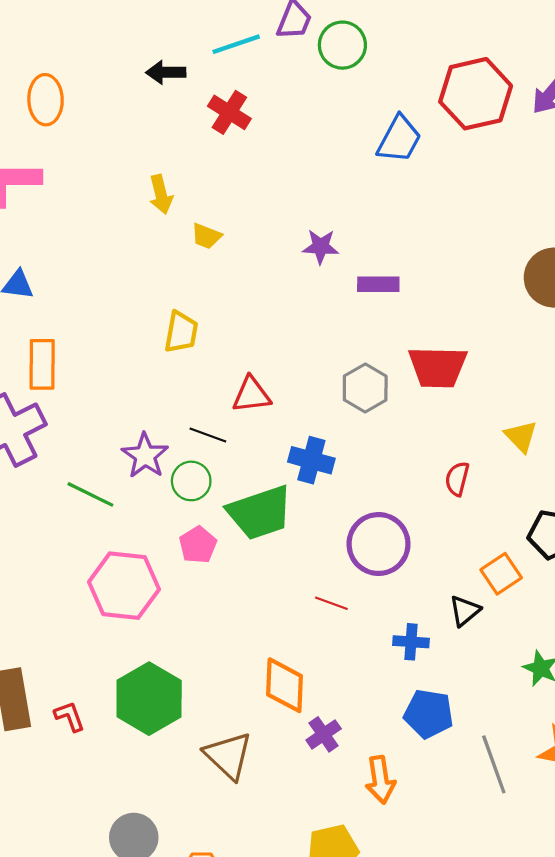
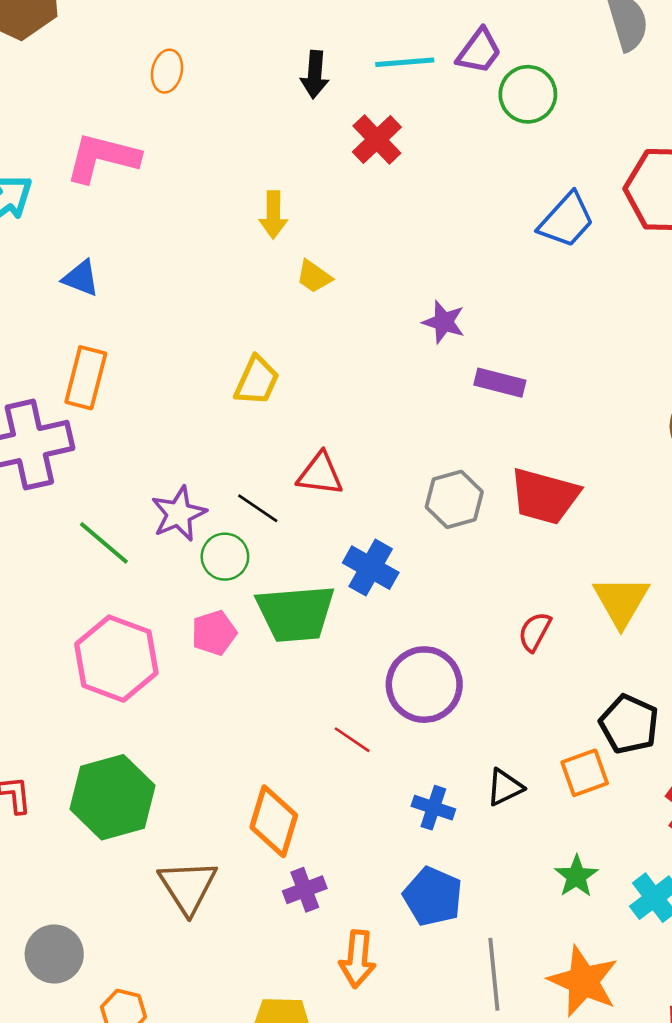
black arrow: (166, 72) -> (315, 75), turned -99
orange ellipse: (46, 100) -> (167, 71), size x0.7
yellow triangle: (521, 436) -> (621, 601), size x1.4
orange square: (501, 574) -> (585, 773), moved

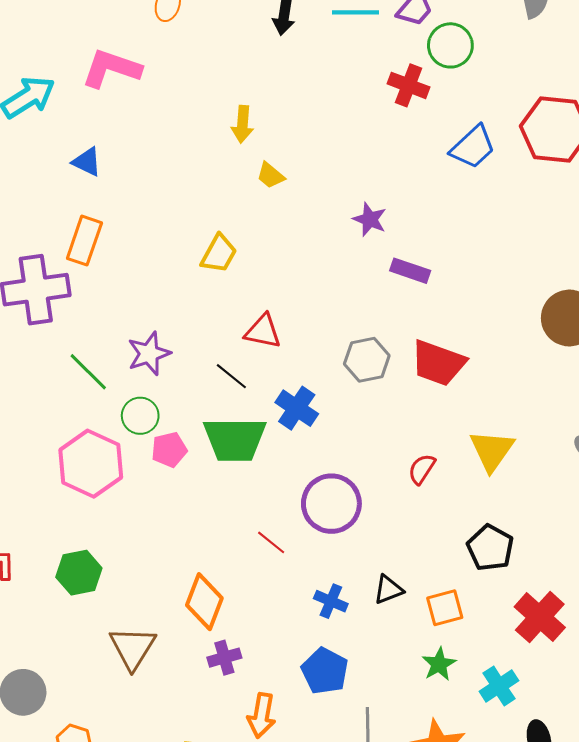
red cross: (377, 139) -> (409, 85), moved, turned -30
black line: (258, 508) -> (231, 376), moved
green circle: (225, 557) -> (140, 416), moved
orange square: (585, 773) -> (445, 608), moved
green hexagon: (113, 797) -> (79, 573), size x0.7

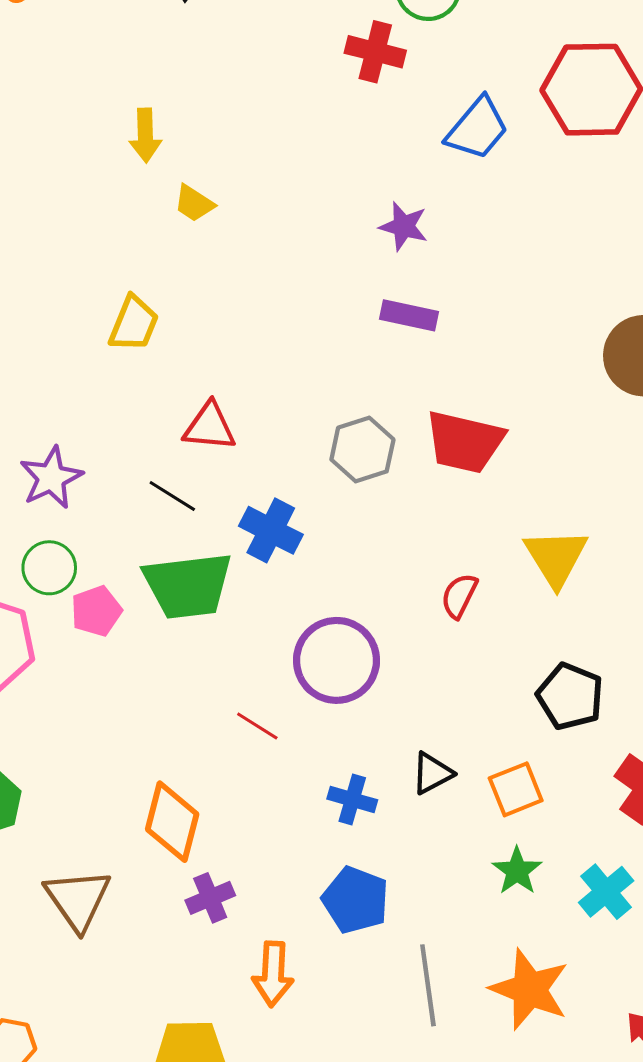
purple star: (370, 219) -> (404, 226), moved

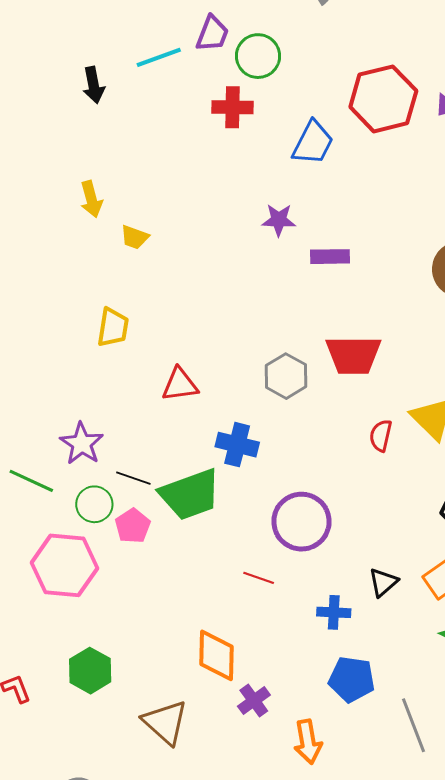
purple rectangle: (409, 315) -> (330, 257), moved
black line: (172, 496) -> (133, 478), moved
red semicircle: (459, 596) -> (381, 436), moved

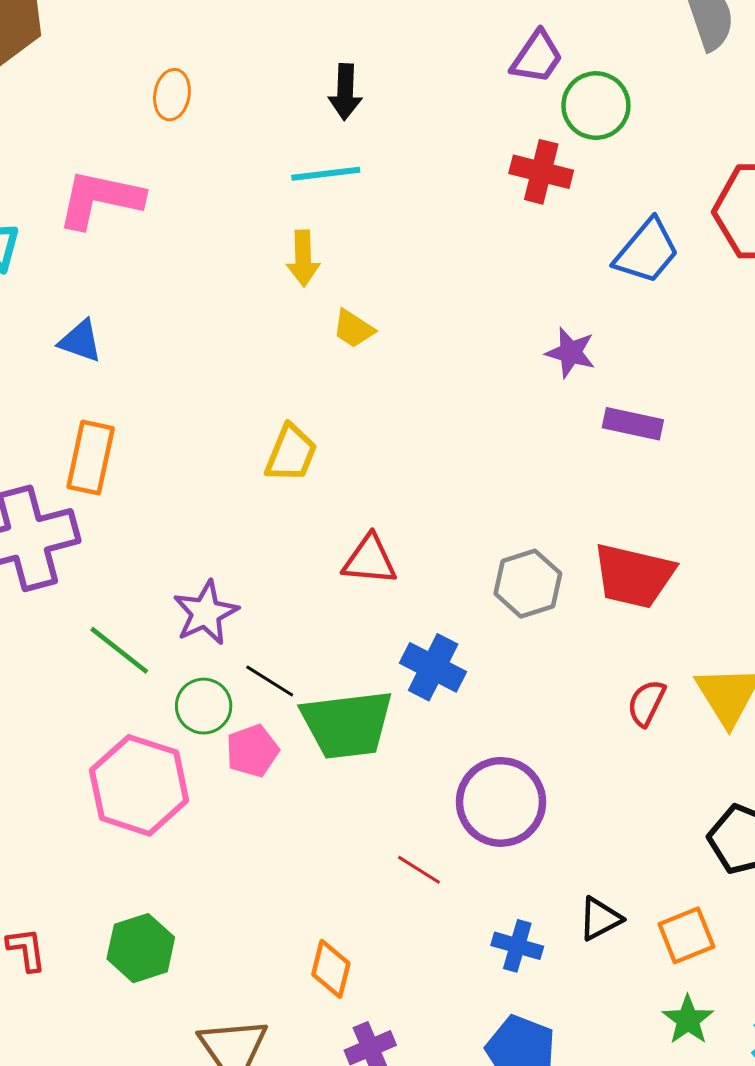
cyan line: (159, 57) -> (326, 174), moved
orange diamond: (216, 655) -> (331, 969), size x0.7

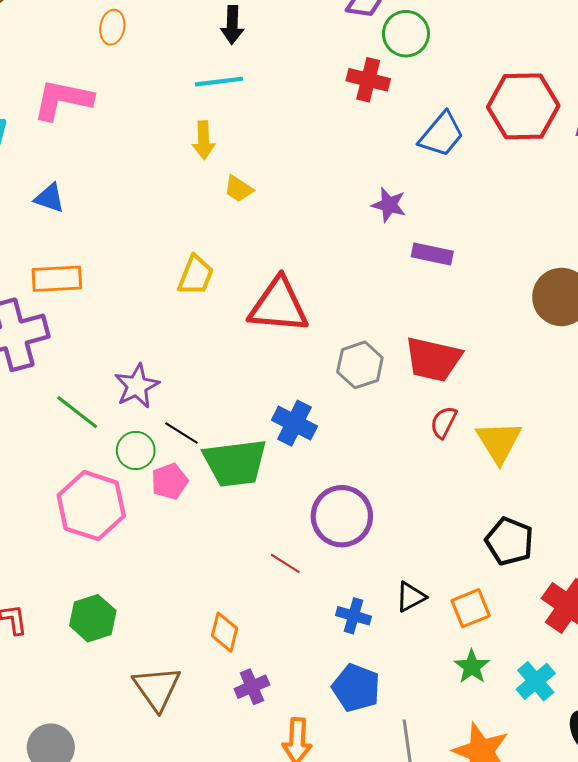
orange rectangle: (91, 458) -> (57, 279), turned 75
red triangle: (370, 560) -> (279, 306), moved, size x1.6
red semicircle: (646, 703) -> (444, 422), moved

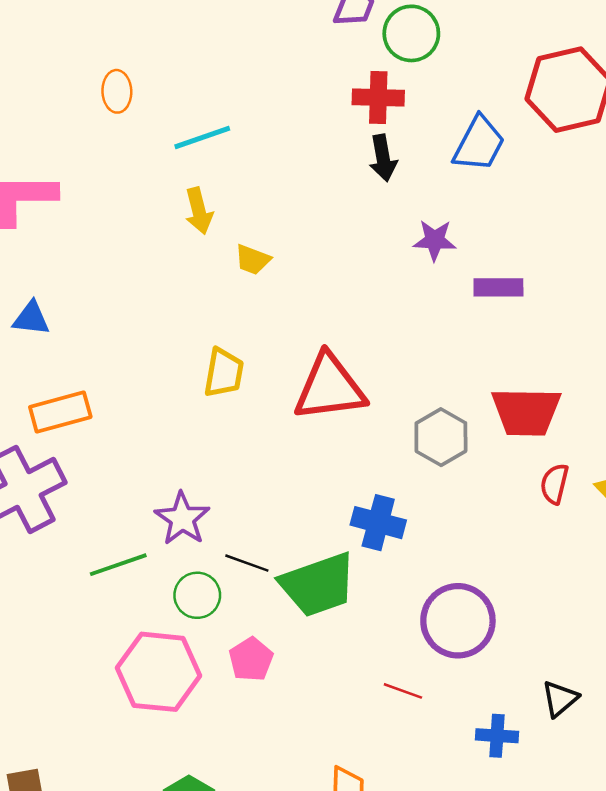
black arrow: (232, 25) -> (383, 158), moved
orange ellipse: (112, 27) -> (117, 91), moved
green line: (77, 412) -> (118, 565), turned -45
pink pentagon: (170, 481) -> (251, 659), moved

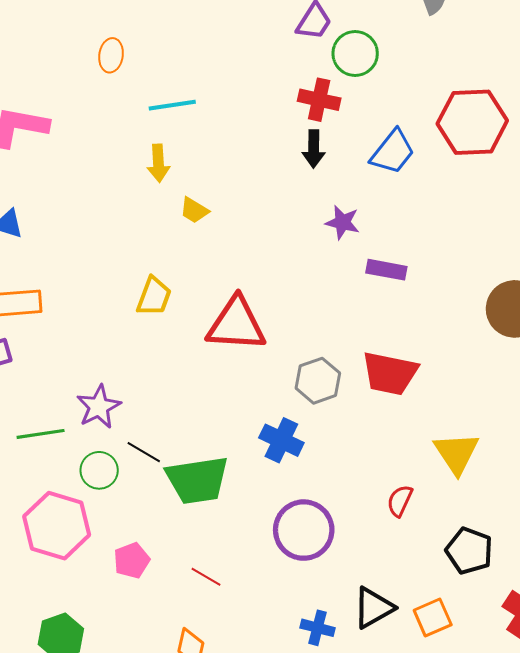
red semicircle: (554, 484) -> (400, 501), moved
blue cross: (378, 523) -> (281, 440), moved
pink pentagon: (251, 659) -> (132, 560), moved
red line: (403, 691) -> (206, 577), moved
black triangle: (560, 699) -> (373, 608), size x1.4

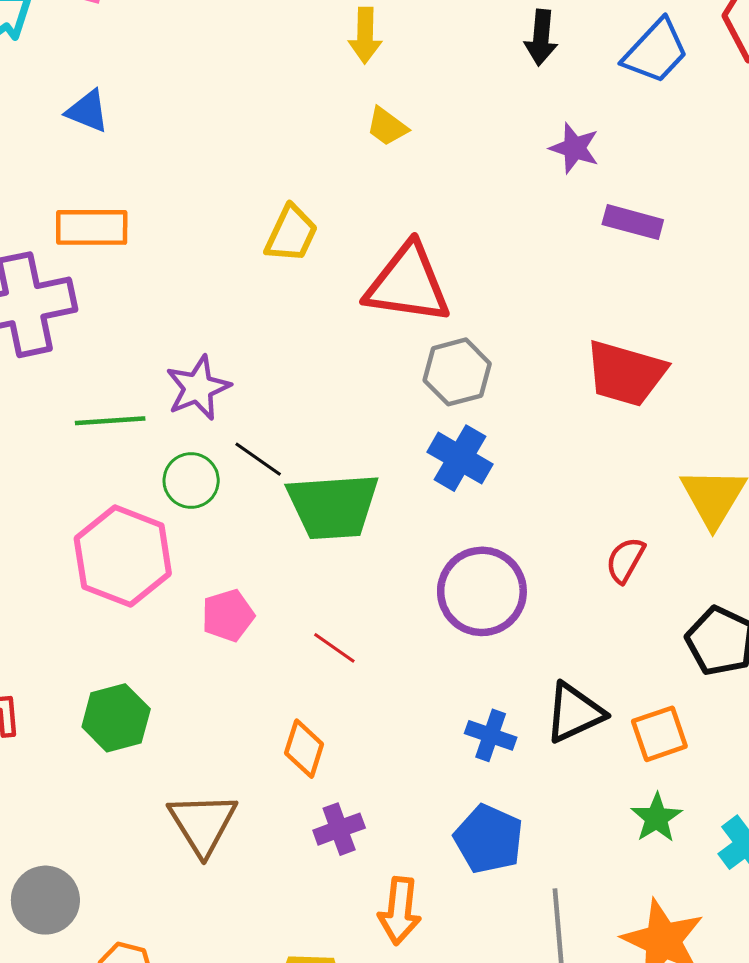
yellow arrow: (158, 163) -> (365, 35), moved
yellow trapezoid: (194, 210) -> (387, 127), moved
gray hexagon: (318, 381) -> (457, 372), moved

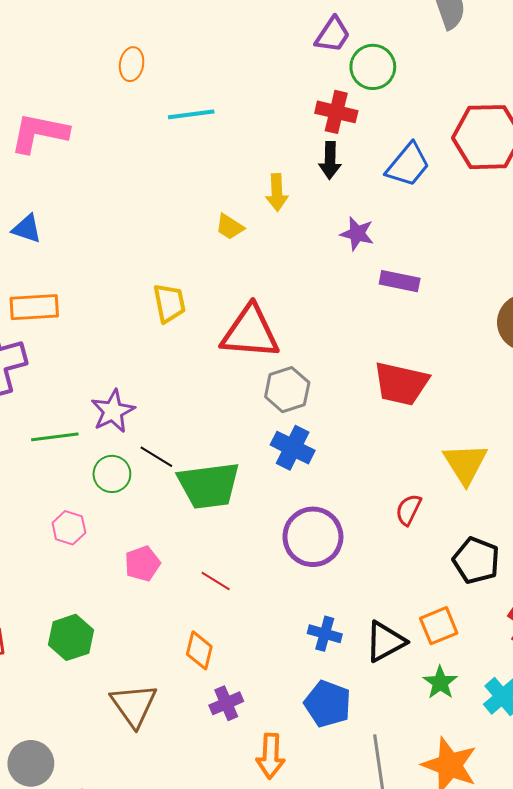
yellow arrow: (365, 35) -> (277, 192), moved
yellow trapezoid: (291, 234) -> (169, 303), turned -33
pink hexagon: (123, 556) -> (69, 528), size x0.5
black triangle: (574, 713) -> (385, 642), moved

